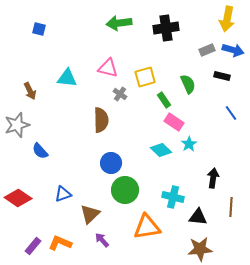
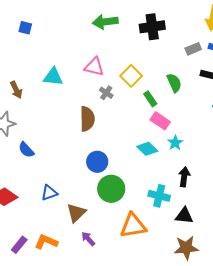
yellow square: (145, 77) -> (131, 76), turned -30
black arrow: (213, 178) -> (184, 177), moved

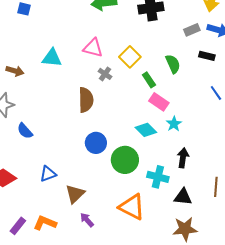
brown arrow: (16, 90) -> (15, 71), turned -48
green circle: (111, 189) -> (125, 160), moved
orange triangle: (133, 226) -> (132, 207), turned 36

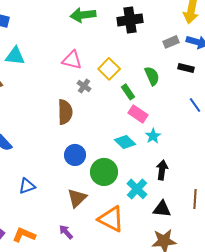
cyan triangle: (52, 58) -> (15, 56), moved
cyan cross: (158, 177) -> (137, 189), turned 30
brown triangle: (75, 194) -> (77, 198), moved

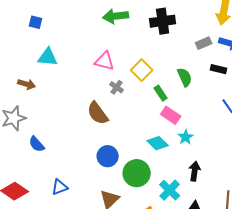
brown semicircle: (65, 112) -> (98, 113), turned 145

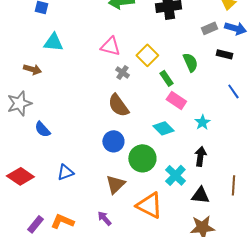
brown semicircle: (98, 113) -> (118, 105), moved
cyan star: (186, 137) -> (202, 122), moved

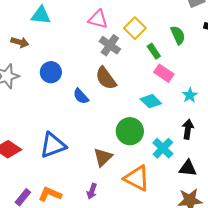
gray cross: (122, 72) -> (110, 45), size x1.5
blue semicircle: (42, 129) -> (81, 96), moved
blue circle: (113, 141) -> (51, 72), moved
blue triangle: (65, 172) -> (53, 145), size x1.6
purple arrow: (104, 218) -> (92, 191), turned -119

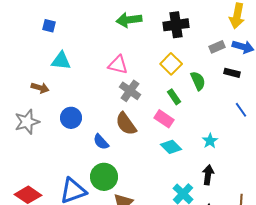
yellow square: (135, 28) -> (171, 64), moved
pink rectangle: (164, 73) -> (164, 119), moved
green circle: (130, 131) -> (104, 177), moved

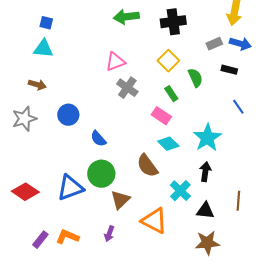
cyan triangle: (61, 61) -> (43, 49), moved
pink triangle: (118, 65) -> (115, 62), turned -35
brown semicircle: (126, 124) -> (147, 166), moved
cyan star: (210, 141) -> (207, 138), size x1.8

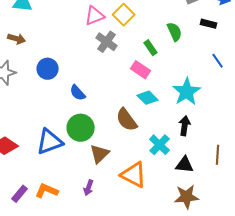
yellow square: (168, 61) -> (124, 15), moved

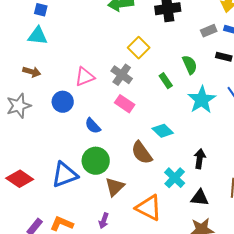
pink triangle: (95, 16) -> (85, 77), moved
pink rectangle: (141, 70) -> (125, 104), moved
cyan star: (187, 92) -> (202, 100), moved

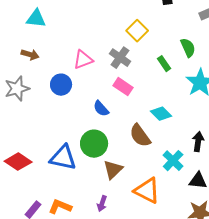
blue semicircle: (93, 126) -> (101, 109), moved
blue triangle: (65, 175) -> (63, 158), turned 32

